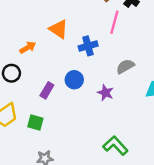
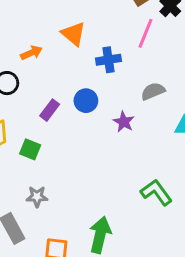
green L-shape: (115, 146) -> (156, 192), moved

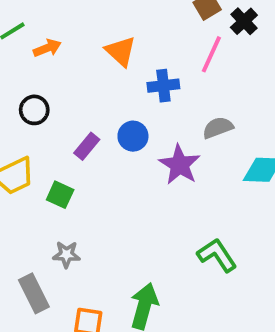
orange arrow: (31, 53) -> (47, 48), moved
purple star: (124, 122) -> (180, 165), size x1.5

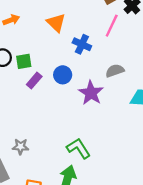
blue cross: (163, 86) -> (82, 44), turned 30
green square: (60, 195) -> (24, 61), moved, turned -35
green L-shape: (217, 255) -> (78, 148), moved

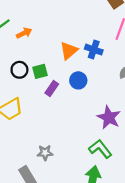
orange triangle: (56, 23) -> (69, 51), moved, turned 42
purple star: (91, 93) -> (109, 117), moved

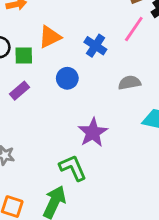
orange triangle: (69, 51) -> (50, 37), moved
purple rectangle: (52, 88) -> (20, 91), moved

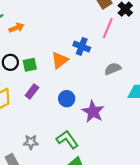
orange triangle: (50, 37) -> (60, 60), moved
blue circle: (67, 78) -> (67, 99), moved
green L-shape: (73, 168) -> (67, 139), moved

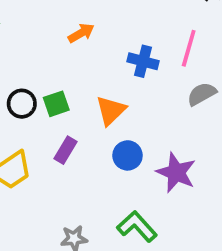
orange arrow: (16, 28) -> (81, 33), moved
pink line: (108, 28) -> (189, 48), moved
orange triangle: (60, 60) -> (111, 110), moved

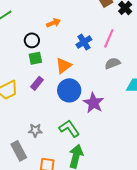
blue cross: (143, 61) -> (84, 42), turned 35
black circle: (22, 104) -> (32, 40), moved
blue circle: (128, 155) -> (69, 90), size x1.5

